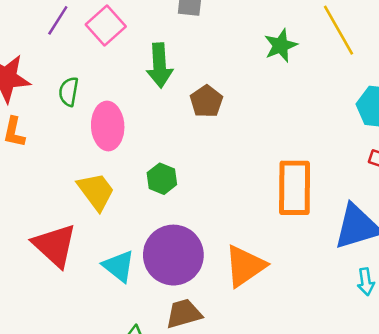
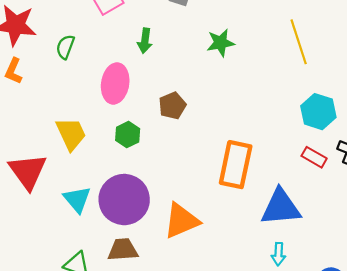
green star: (281, 45) -> (221, 43), moved
green arrow: (160, 65) -> (145, 41), size x0.7
brown pentagon: (206, 101) -> (172, 106), moved
pink ellipse: (108, 126) -> (115, 83), moved

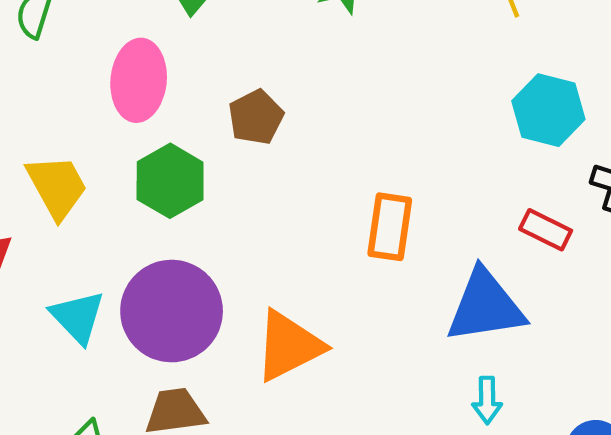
green hexagon: (128, 135) -> (170, 181), size x1.4
red rectangle: (314, 157) -> (546, 230), moved
orange rectangle: (236, 165) -> (390, 227), size x0.7

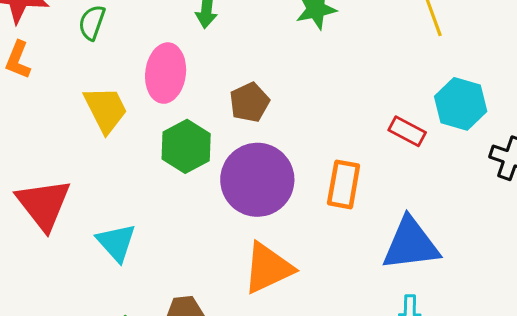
yellow trapezoid: (57, 187) -> (106, 109), moved
red rectangle: (546, 230) -> (407, 131), moved
purple circle: (172, 311) -> (257, 180), moved

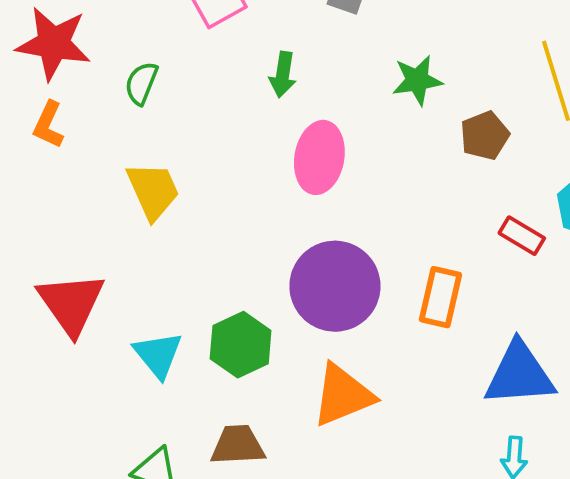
pink ellipse: (166, 73) -> (319, 157), moved
brown pentagon: (249, 102) -> (485, 136), moved
green hexagon: (186, 146) -> (241, 345), moved

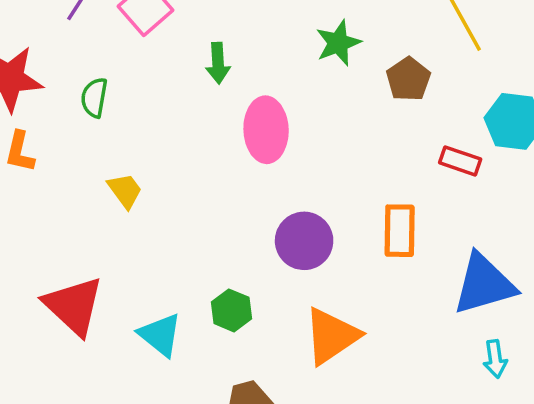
yellow trapezoid: (153, 191) -> (125, 191), size x0.7
purple circle: (335, 286) -> (304, 241), size x0.7
green hexagon: (241, 345) -> (231, 310), size x0.7

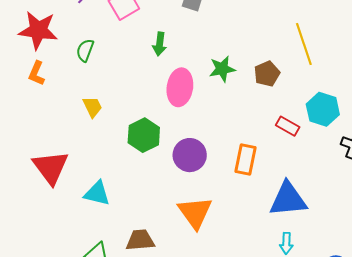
green star: (338, 43) -> (222, 69), moved
green hexagon: (231, 310) -> (144, 135), moved, size x1.4
cyan triangle: (160, 335) -> (97, 193), turned -36
orange triangle: (331, 336) -> (195, 213), turned -42

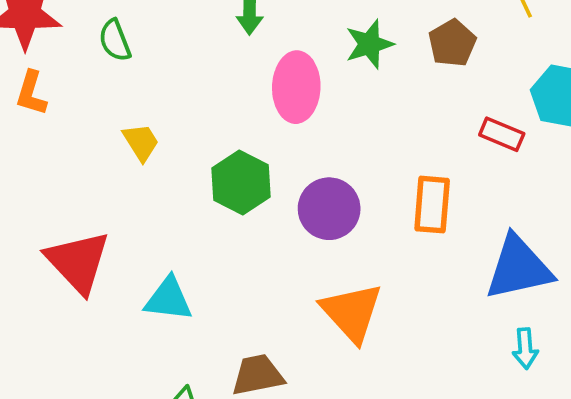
green semicircle: (85, 50) -> (115, 40), turned -35

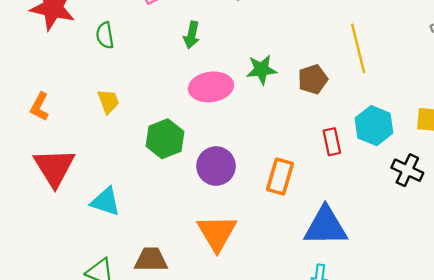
pink ellipse: (296, 87) -> (211, 87), turned 69
orange L-shape: (31, 93) -> (40, 107), moved
red rectangle: (502, 134) -> (332, 142), turned 44

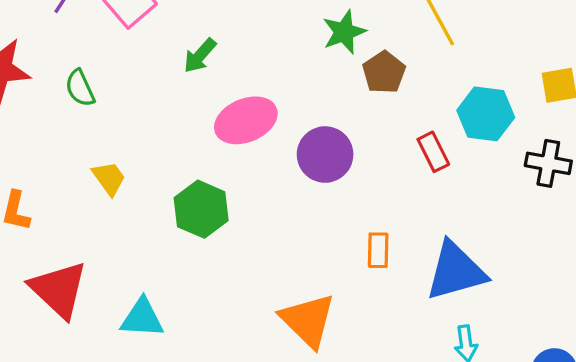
green arrow: (192, 35) -> (200, 56), turned 44
green star: (261, 70) -> (344, 32), moved
purple circle: (216, 166) -> (325, 155), moved
orange rectangle: (280, 176) -> (378, 250), moved, size x0.7

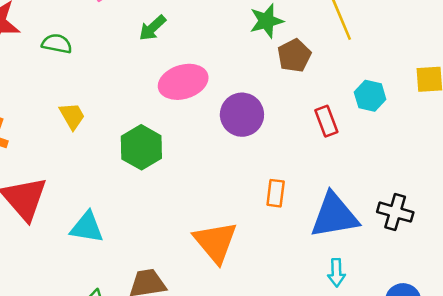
green semicircle: (80, 88) -> (57, 44), turned 120
cyan hexagon: (486, 114) -> (370, 96), size x0.7
black cross: (548, 163) -> (395, 212), moved

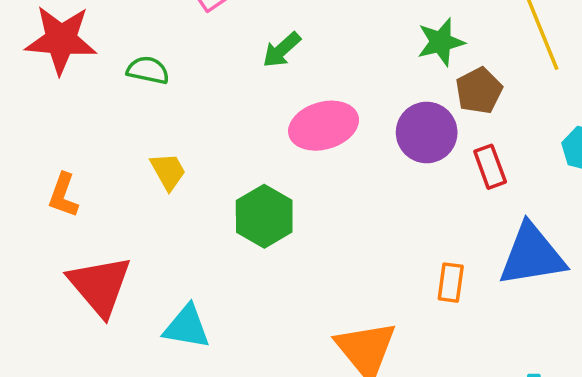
purple circle: (242, 115) -> (427, 133), moved
red rectangle: (326, 121) -> (490, 167), moved
blue triangle: (334, 216) -> (532, 255), moved

